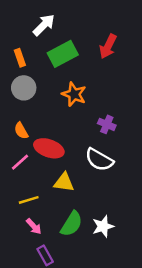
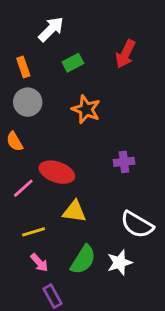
green rectangle: (63, 54) -> (73, 63), size x0.6
purple cross: (107, 124) -> (124, 162), moved, turned -30
orange semicircle: (21, 131) -> (15, 141), moved
white semicircle: (99, 160) -> (137, 225), moved

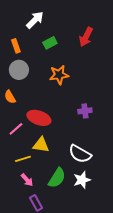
orange star: (86, 109) -> (59, 75), turned -30
yellow triangle: (74, 212) -> (41, 145), moved
white semicircle: (137, 225) -> (80, 154), moved

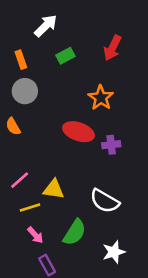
orange star: (59, 75) -> (101, 98), moved, turned -30
red ellipse: (39, 118) -> (78, 132), moved
pink line: (16, 129) -> (20, 180), moved
white star: (82, 180) -> (114, 252), moved

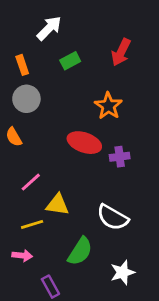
pink line: (20, 180) -> (31, 182), moved
pink arrow: (35, 235) -> (22, 255), moved, turned -42

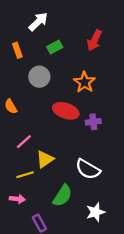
gray circle: (26, 99) -> (39, 77), moved
yellow triangle: (58, 205) -> (45, 159), turned -42

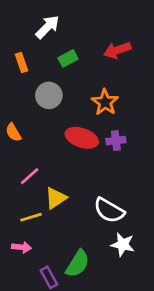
red arrow: (94, 40) -> (117, 50), turned 45
purple cross: (93, 122) -> (116, 141), moved
green semicircle: (62, 196) -> (78, 264), moved
white star: (96, 212) -> (123, 245), moved, turned 30

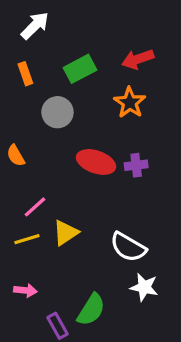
white arrow: (47, 27) -> (35, 26), moved
green rectangle: (68, 58) -> (80, 69), size x1.4
orange star: (105, 102) -> (130, 103), moved
yellow line: (31, 217) -> (27, 239), moved

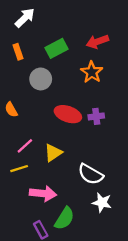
yellow triangle: (66, 233) -> (53, 153), moved
pink arrow: (25, 290) -> (43, 193), moved, size x1.6

